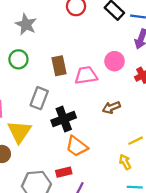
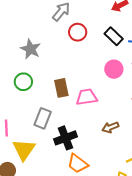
pink circle: (115, 61) -> (114, 69), moved

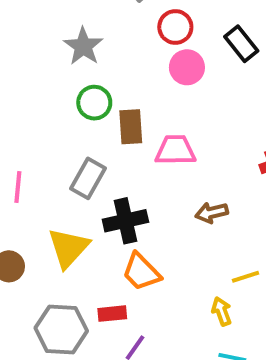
pink circle: (114, 69) -> (187, 67), moved
green circle: (23, 82) -> (94, 103), moved
yellow triangle: (24, 150) -> (68, 248), moved

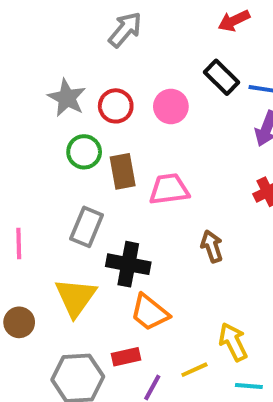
red circle: (175, 27) -> (116, 106), moved
brown arrow: (212, 213) -> (212, 246), turned 92
black cross: (125, 221) -> (128, 264), turned 30
yellow line: (246, 277) -> (194, 370), moved
yellow arrow: (222, 311) -> (233, 342), size x1.4

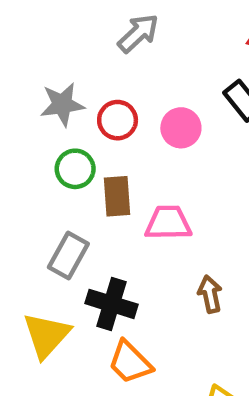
gray star: (67, 98) -> (62, 104), turned 30

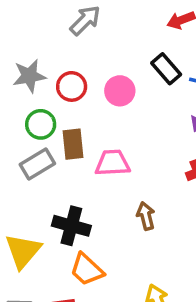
gray rectangle: (68, 256) -> (37, 164), moved, turned 32

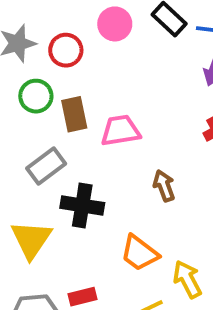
pink circle: (120, 91) -> (115, 24), moved
gray rectangle: (37, 164) -> (46, 166), moved
orange trapezoid: (87, 270) -> (139, 253), moved

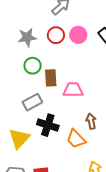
red circle: (66, 50) -> (56, 35), moved
orange trapezoid: (139, 253) -> (76, 139), moved

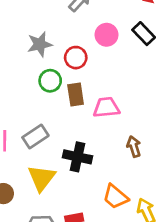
red circle: (56, 35) -> (76, 58), moved
gray rectangle: (32, 102) -> (35, 136), moved
orange trapezoid: (76, 139) -> (115, 197), moved

